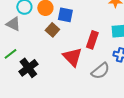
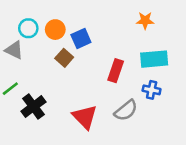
blue square: (65, 15) -> (81, 39), turned -35
red triangle: (72, 57) -> (85, 117), moved

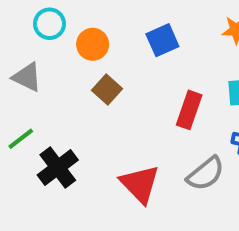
cyan circle: (28, 28) -> (50, 24), moved
blue square: (81, 39) -> (162, 40), moved

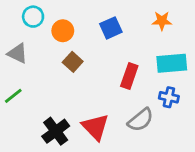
black cross: (58, 167) -> (56, 131), moved

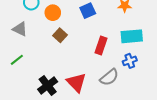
blue cross: (169, 97) -> (130, 61), turned -32

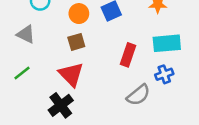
orange circle: (53, 13) -> (79, 14), moved
brown square: (60, 35) -> (76, 42), turned 32
red triangle: (76, 82) -> (71, 74), moved

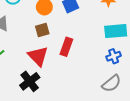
red rectangle: (128, 55) -> (66, 47), moved
gray semicircle: (138, 95) -> (111, 83), moved

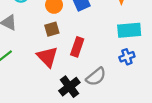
black cross: (30, 81) -> (69, 87), moved
gray semicircle: (111, 83) -> (96, 77), moved

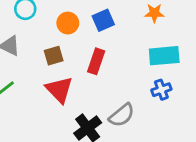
brown square: (52, 29) -> (54, 56), moved
red rectangle: (77, 47) -> (96, 61), moved

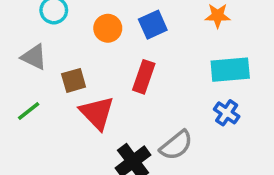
brown square: (54, 56) -> (74, 80), moved
blue cross: (161, 90) -> (227, 113), turned -36

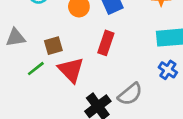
gray triangle: (34, 57) -> (16, 38), moved, turned -35
green line: (29, 111) -> (36, 69), moved

